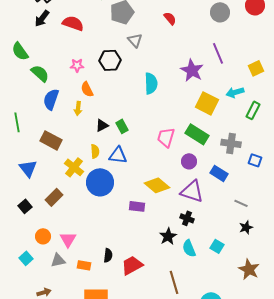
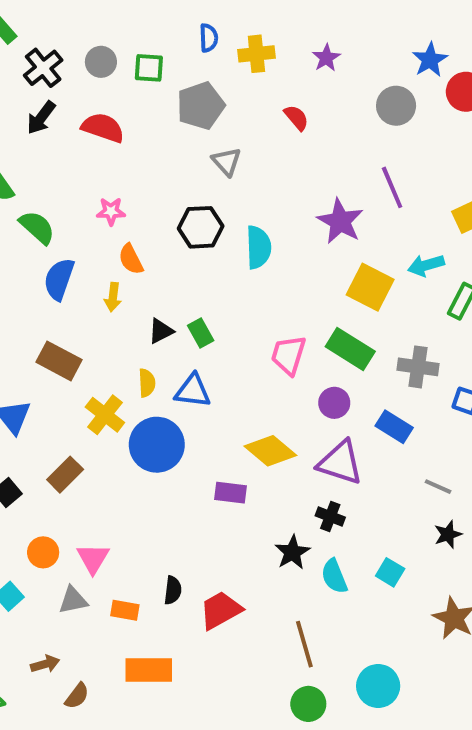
black hexagon: (110, 60) -> (201, 227), moved

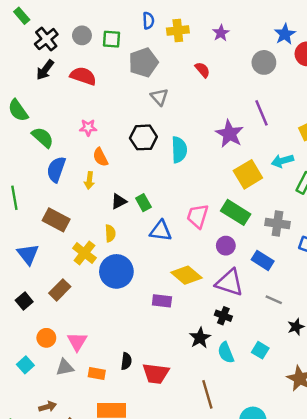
yellow square: (370, 287) -> (248, 174), turned 32
blue triangle: (193, 391) -> (161, 231), moved
gray line: (438, 487) -> (274, 300), moved
red trapezoid: (221, 610) -> (156, 373), turned -144

